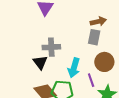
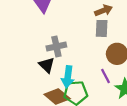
cyan arrow: (74, 68) -> (68, 77), moved

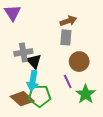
black triangle: (47, 65) -> (34, 61), moved

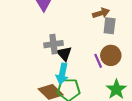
gray rectangle: (66, 37) -> (110, 26), moved
purple line: (68, 81) -> (98, 61), moved

